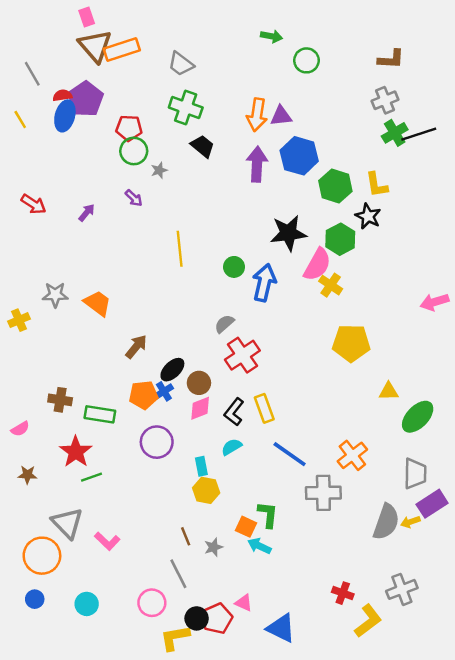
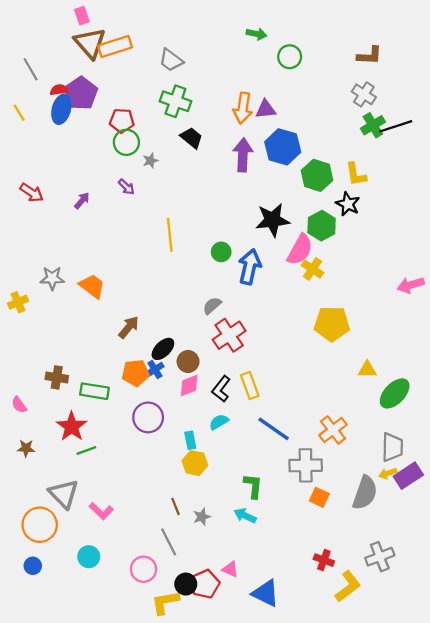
gray cross: (385, 100) -> (364, 94), turned -35
pink semicircle: (20, 429) -> (19, 405), turned 84
yellow arrow: (410, 522) -> (388, 473), moved
orange square: (246, 527) -> (319, 497), moved
cyan circle: (87, 604) -> (89, 557), moved

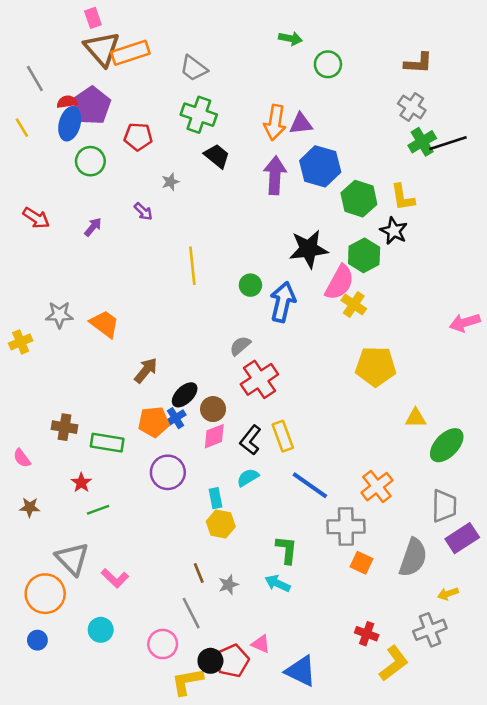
green circle: (126, 142) -> (90, 161), moved
red star: (72, 427) -> (81, 483), size x0.6
yellow arrow: (388, 473) -> (448, 594), moved

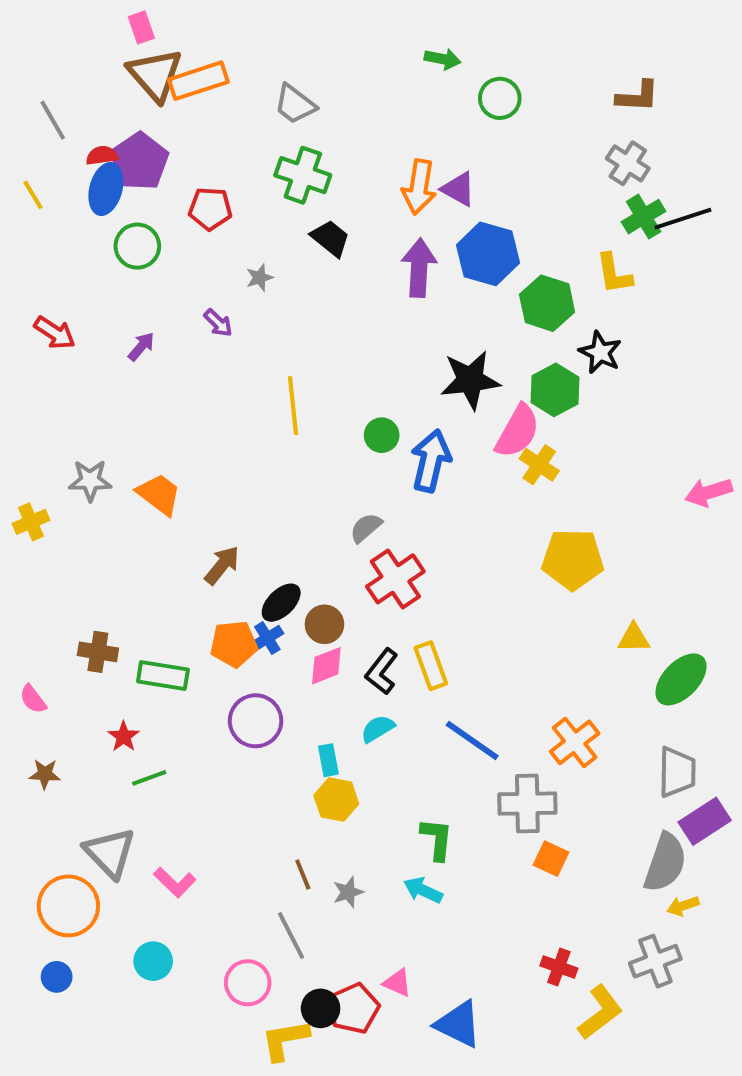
purple triangle: (301, 124) -> (458, 189), turned 35
yellow L-shape: (403, 197) -> (614, 274), moved
gray semicircle: (413, 558) -> (665, 863), moved

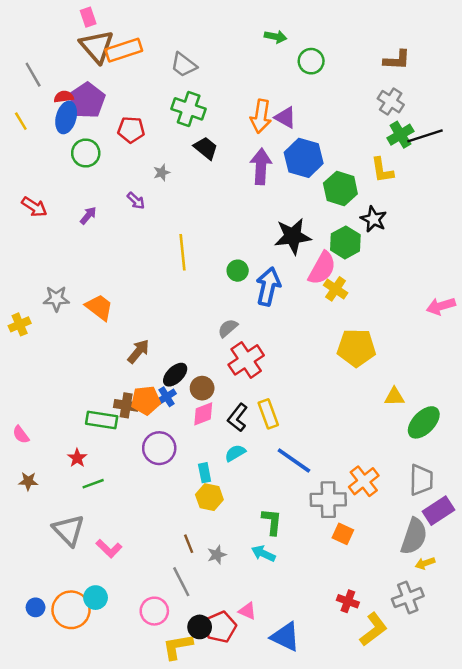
brown cross: (98, 652) -> (126, 405), moved
orange cross: (575, 742) -> (364, 481), moved
orange circle: (68, 906) -> (71, 610), moved

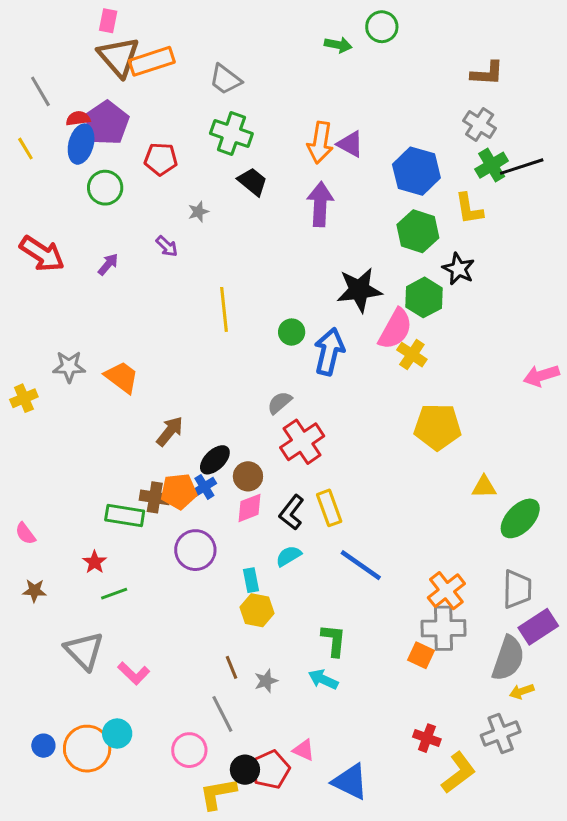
pink rectangle: (88, 17) -> (108, 21), turned 30
green circle: (311, 61) -> (382, 27), moved
blue hexagon: (304, 158) -> (416, 171), moved
red arrow: (34, 207) -> (42, 254), size x1.4
gray cross: (328, 500) -> (443, 628), moved

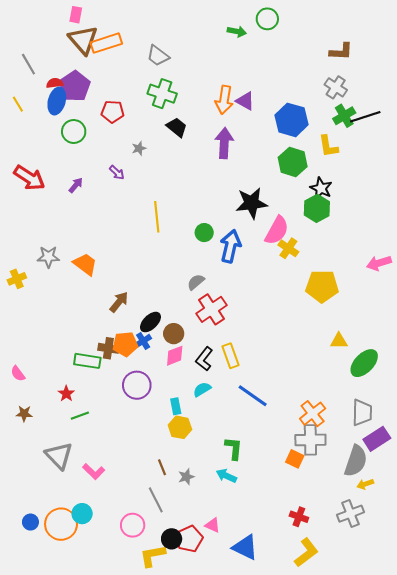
green hexagon: (424, 297) -> (317, 208), moved
yellow pentagon: (437, 427) -> (322, 286), moved
yellow L-shape: (459, 773) -> (306, 553), moved

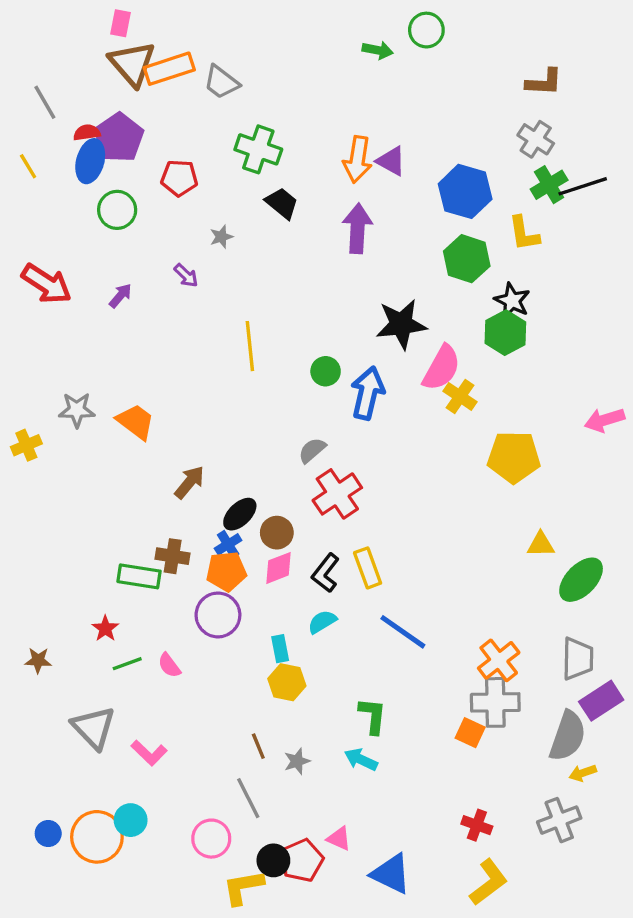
gray trapezoid: (158, 56) -> (221, 82), moved
orange pentagon: (125, 344) -> (226, 571), moved
pink semicircle: (18, 374) -> (169, 665), moved

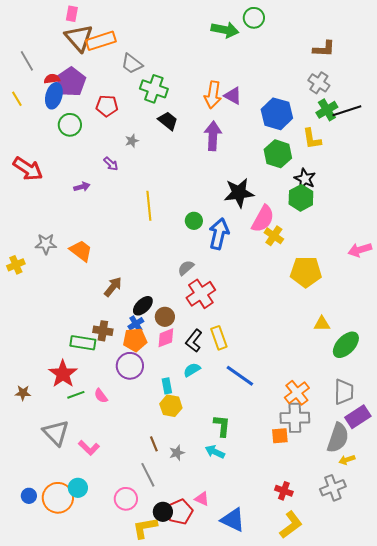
green arrow: (378, 50) -> (225, 30), size x1.5
gray trapezoid: (221, 82) -> (132, 64), moved
purple arrow: (120, 296) -> (82, 187), moved, turned 35
red star: (105, 628) -> (63, 374), size x1.8
orange square: (470, 733) -> (280, 436), turned -30

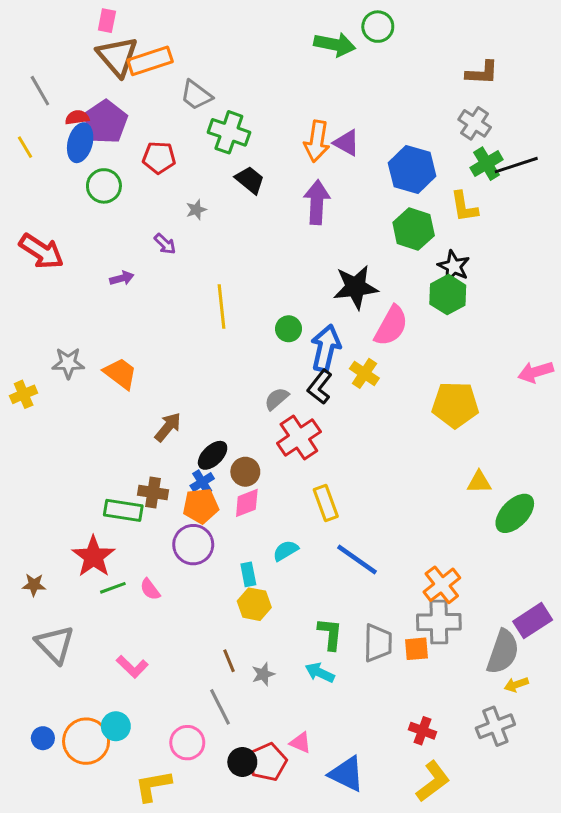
yellow cross: (274, 236) -> (364, 373), moved
black L-shape: (194, 341) -> (320, 387), moved
gray trapezoid: (344, 392) -> (378, 643), moved
gray triangle: (56, 433) -> (55, 644), moved
yellow L-shape: (145, 528) -> (153, 786), moved

